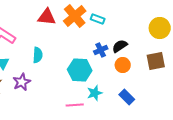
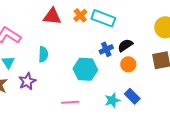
orange cross: (75, 16) -> (80, 15), size x0.6
cyan rectangle: (98, 19) -> (103, 18), size x1.6
cyan star: (95, 93) -> (112, 100), moved
pink line: (75, 105) -> (70, 102), moved

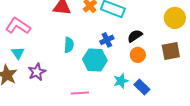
blue cross: (106, 49) -> (107, 40), moved
cyan semicircle: (43, 54) -> (69, 45), moved
cyan star: (112, 100) -> (121, 81), moved

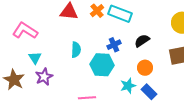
cyan triangle: (18, 53) -> (35, 58), moved
orange circle: (138, 55) -> (145, 68), moved

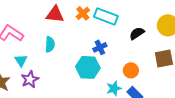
black semicircle: (142, 41) -> (137, 33), moved
cyan semicircle: (76, 50) -> (50, 44), moved

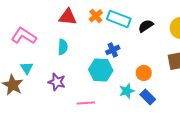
black semicircle: (137, 33) -> (146, 26), moved
cyan triangle: (21, 60) -> (27, 68), moved
purple star: (30, 79) -> (57, 82), moved, turned -30

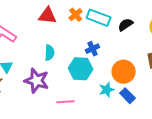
cyan semicircle: (63, 47) -> (50, 53), moved
orange circle: (144, 73) -> (124, 72), size x1.5
purple star: (57, 82) -> (37, 81), size x1.4

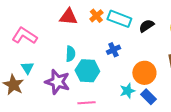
cyan hexagon: (81, 69) -> (87, 71), moved

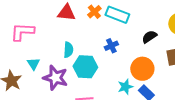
black semicircle: (146, 26) -> (149, 37), moved
pink L-shape: (24, 36) -> (22, 32), turned -30
cyan triangle: (27, 68) -> (33, 64), moved

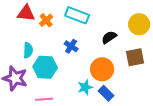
orange cross: (94, 12) -> (46, 20), moved
blue cross: (111, 46) -> (71, 46), turned -32

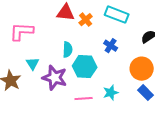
cyan star: (85, 87) -> (111, 93), moved

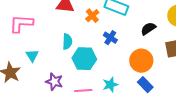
orange cross: (86, 20) -> (92, 16), moved
purple star: (55, 78) -> (54, 82), moved, size x0.7

